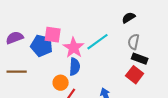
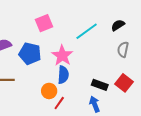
pink square: (53, 35) -> (44, 23), moved, turned -30
cyan line: (98, 42) -> (87, 31), moved
black rectangle: (140, 59) -> (100, 85), moved

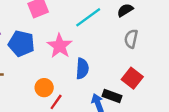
blue semicircle: (63, 75) -> (82, 69), moved
black rectangle: (100, 85) -> (112, 96), moved

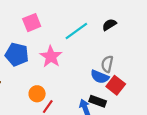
gray semicircle: (131, 39) -> (107, 64), moved
blue semicircle: (82, 69) -> (100, 77), moved, turned 108

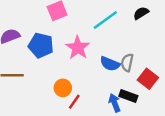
gray semicircle: (107, 64) -> (127, 63), moved
blue semicircle: (100, 77) -> (110, 64), moved

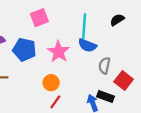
cyan line: (105, 20) -> (84, 26), turned -50
blue semicircle: (110, 64) -> (87, 45), moved
orange circle: (63, 88) -> (51, 83), moved

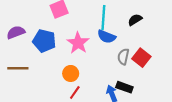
black semicircle: (117, 20) -> (135, 20), moved
red square: (124, 81) -> (141, 58), moved

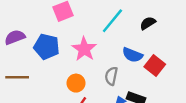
cyan line: (103, 18) -> (112, 21), turned 35
blue semicircle: (106, 37) -> (132, 55), moved
gray semicircle: (123, 57) -> (111, 76), moved

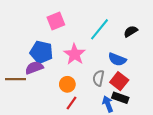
purple semicircle: (15, 37) -> (34, 68), moved
red square: (155, 65) -> (119, 81), moved

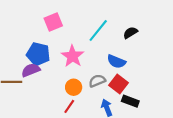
gray semicircle: (98, 78) -> (97, 81), turned 56
orange circle: (67, 84) -> (74, 87), moved
black rectangle: (120, 98) -> (130, 101), moved

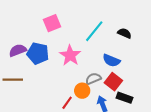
black semicircle: (130, 33) -> (125, 33), turned 56
purple semicircle: (31, 70) -> (18, 50), moved
orange circle: (74, 87) -> (82, 91), moved

